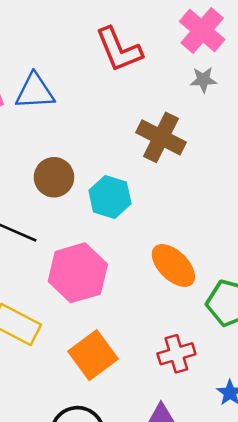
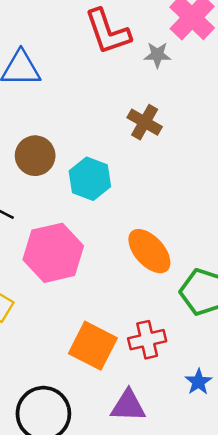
gray star: (203, 80) -> (157, 55), moved
brown cross: (161, 137) -> (145, 122), size x0.7
orange square: (93, 355) -> (93, 346), moved, turned -30

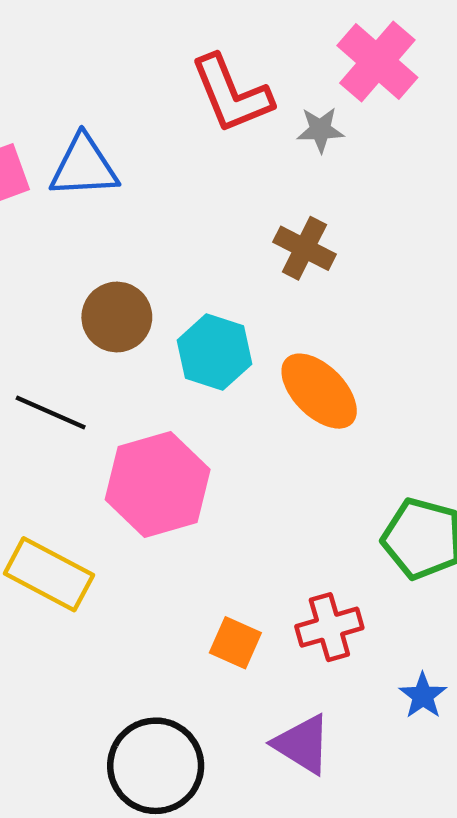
orange ellipse: (149, 251) -> (319, 391), moved
orange square: (93, 346) -> (235, 643), size x0.6
purple triangle: (128, 406) -> (302, 744), turned 33

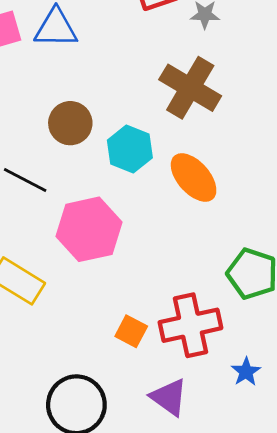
brown cross: (304, 248) -> (190, 88), size x1.6
red cross: (329, 627) -> (190, 325), size x1.5

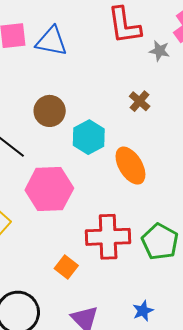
brown cross: (190, 88) -> (140, 101), size x0.5
red cross: (190, 325) -> (108, 237), moved

